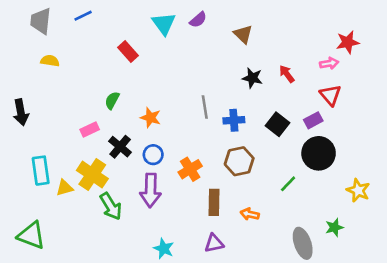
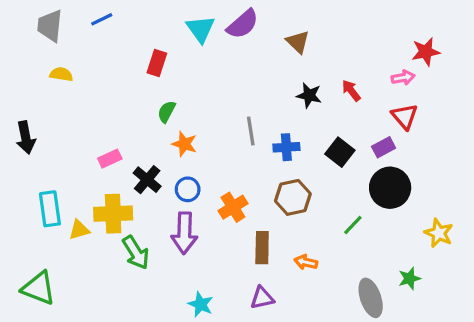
purple semicircle: (198, 20) -> (243, 24), size x1.5
red rectangle: (128, 51) -> (157, 63), turned 60
green semicircle: (112, 100) -> (167, 112), moved
yellow cross: (92, 175) -> (113, 214), turned -36

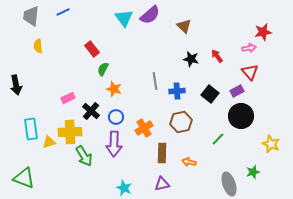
red rectangle: (157, 63) -> (92, 49), moved, turned -56
yellow semicircle: (61, 74) -> (38, 46), turned -104

